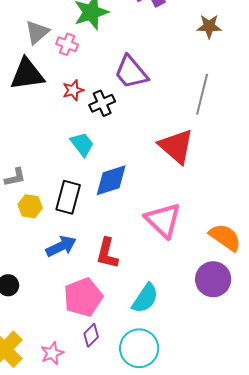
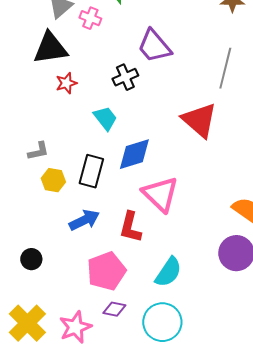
red star: (73, 90) -> (66, 83), moved
pink triangle: (163, 220) -> (160, 194), moved
purple diamond: (91, 335) -> (114, 309), turned 55
pink star: (52, 353) -> (75, 327), size x1.4

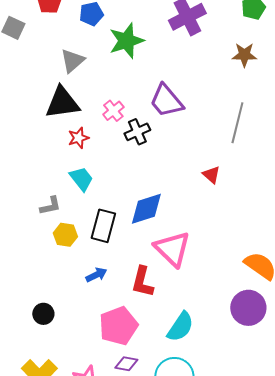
pink cross: (90, 18) -> (113, 111), moved, turned 30
cyan trapezoid: (105, 118) -> (81, 179), moved
red triangle: (199, 120) -> (211, 175), size x0.5
blue arrow: (84, 220) -> (96, 275), size x0.7

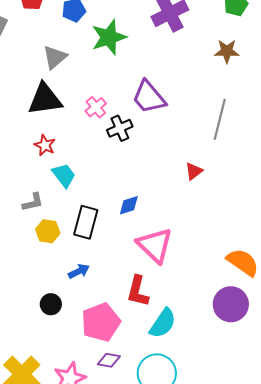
red star: (78, 138) -> (45, 145), moved, turned -30
red triangle: (211, 175) -> (194, 171), turned 42
blue diamond: (146, 209) -> (129, 205), size x0.6
red L-shape: (142, 282) -> (138, 291), moved
black circle: (43, 314) -> (51, 304), moved

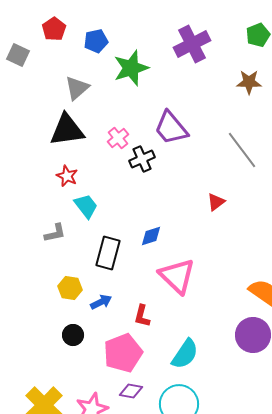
gray line: (220, 119) -> (242, 150), turned -51
yellow hexagon: (48, 231) -> (70, 288), moved
red L-shape: (138, 291) -> (142, 316), moved, size x0.7

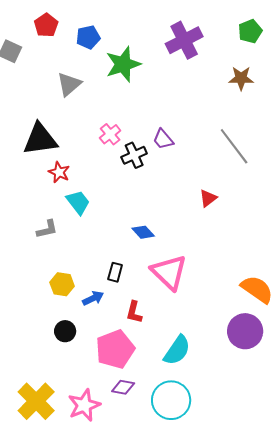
purple trapezoid: (171, 128) -> (163, 139), moved, size x0.6
black triangle: (67, 130) -> (40, 139), moved
blue diamond: (151, 236) -> (143, 232), turned 65
black rectangle: (108, 253) -> (115, 272), moved, size x0.6

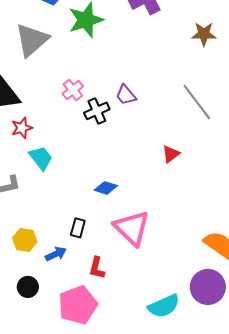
gray triangle: (69, 84) -> (32, 40), size x1.4
red star: (59, 172) -> (22, 128), turned 30
blue diamond: (143, 232) -> (106, 188), turned -30
cyan semicircle: (177, 350) -> (164, 306), moved, turned 32

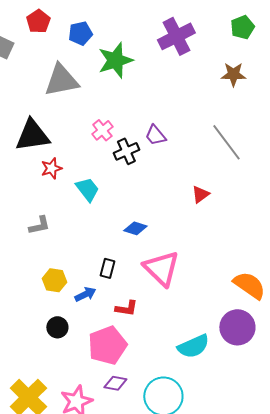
gray triangle: (32, 40) -> (61, 80), turned 30
cyan trapezoid: (41, 158) -> (87, 189), moved
red L-shape: (97, 268) -> (126, 308), turned -95

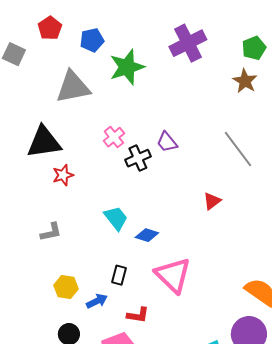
green pentagon: (242, 27) -> (254, 48), moved
brown star: (233, 74) -> (245, 81), turned 30
cyan trapezoid: (87, 189) -> (116, 218), moved

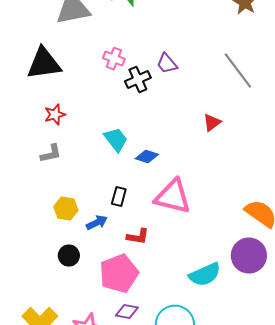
pink cross: (114, 137) -> (114, 59), turned -30
red star: (63, 175) -> (55, 115), moved
pink triangle: (173, 275) -> (173, 197), turned -30

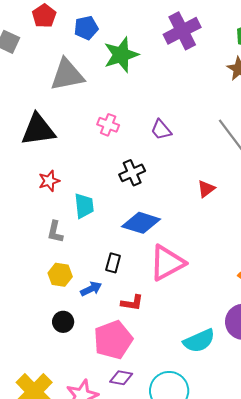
black cross: (138, 80) -> (132, 173), moved
cyan trapezoid: (116, 140) -> (84, 206), moved, turned 32
gray L-shape: (51, 154) -> (55, 232), moved, turned 115
blue diamond: (147, 157) -> (141, 223), size x1.6
pink triangle: (173, 197) -> (167, 263), turned -42

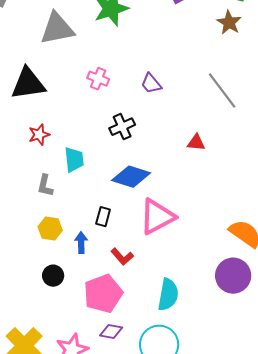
red triangle: (206, 189) -> (196, 143), turned 42
blue arrow: (91, 289) -> (81, 243), turned -65
red L-shape: (132, 303) -> (122, 257), turned 40
cyan semicircle: (199, 341) -> (168, 295), moved, turned -56

